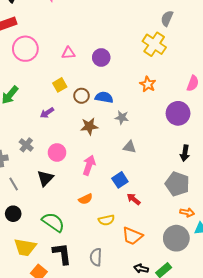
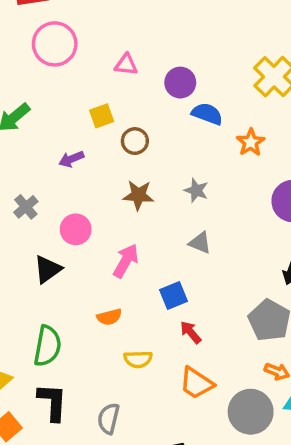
blue semicircle: (104, 97) -> (207, 114), moved
green semicircle: (53, 222) -> (47, 346), turned 55
orange trapezoid: (132, 236) -> (196, 383), moved

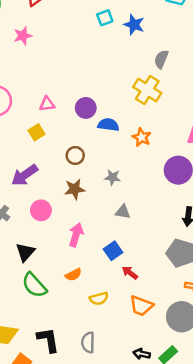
yellow square: (102, 116) -> (37, 132), moved
brown circle: (135, 141) -> (75, 155), moved
purple arrow: (71, 159) -> (25, 175), size x1.6
pink circle: (76, 229) -> (41, 210), moved
green semicircle: (47, 346) -> (34, 285), moved, turned 140

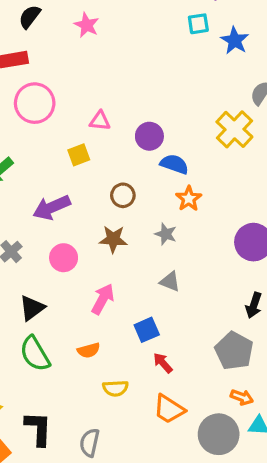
pink star: (23, 36) -> (87, 25), turned 30
orange star: (142, 137) -> (189, 199), moved

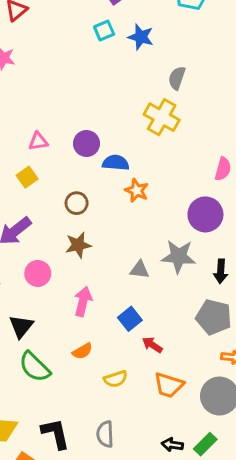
gray star: (166, 234) -> (179, 256), moved, size x1.6

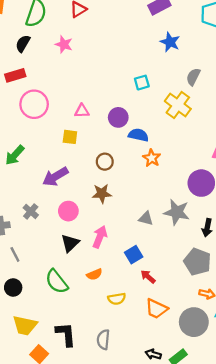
cyan square: (104, 30) -> (142, 83), moved
yellow square: (27, 177) -> (70, 137), turned 35
black triangle: (21, 326) -> (70, 243), moved

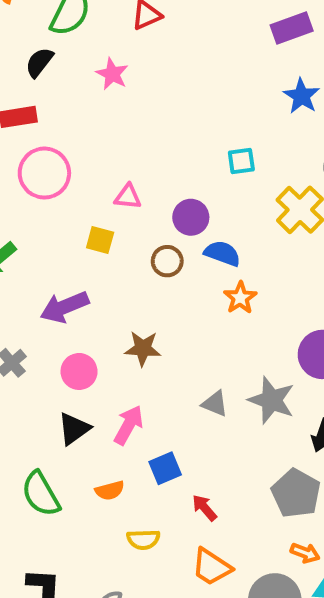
brown circle: (105, 162) -> (167, 261), moved
blue square: (134, 255) -> (165, 468), moved

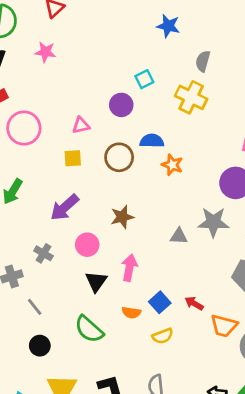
purple circle: (191, 217) -> (121, 105), moved
brown circle: (167, 261) -> (119, 157), size x1.4
blue square: (165, 468) -> (160, 302), moved
orange semicircle: (110, 490) -> (131, 313), turned 42
orange trapezoid: (212, 567) -> (224, 326), moved

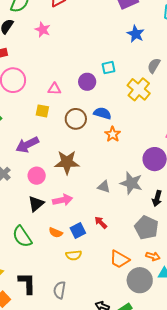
brown star: (122, 217) -> (67, 162), size x1.4
pink arrow: (129, 268) -> (63, 200), turned 54
red arrow: (194, 303) -> (101, 223), moved

